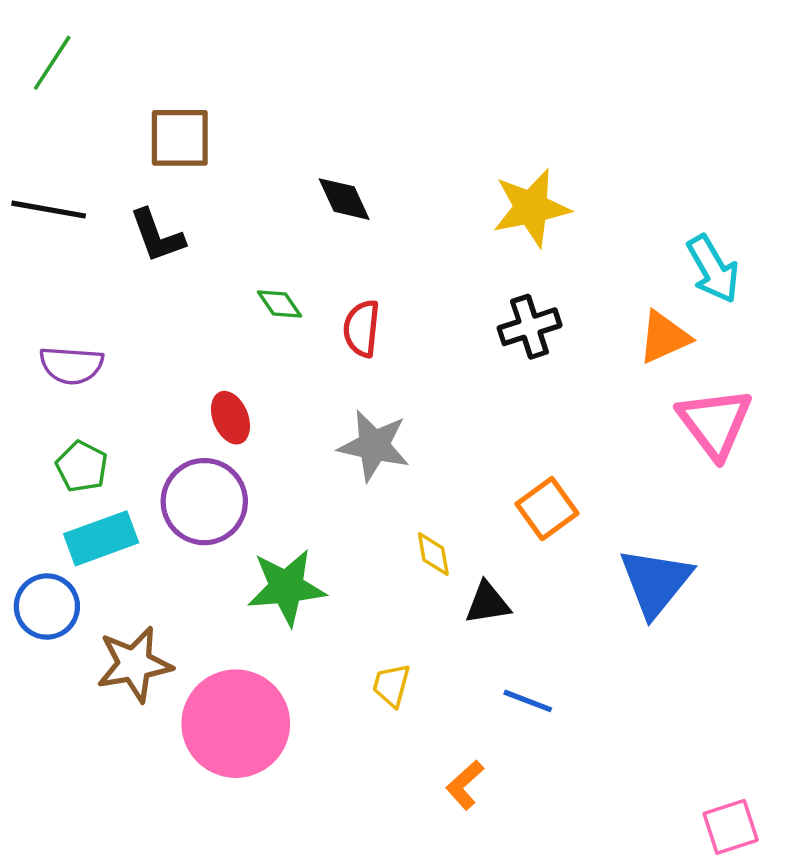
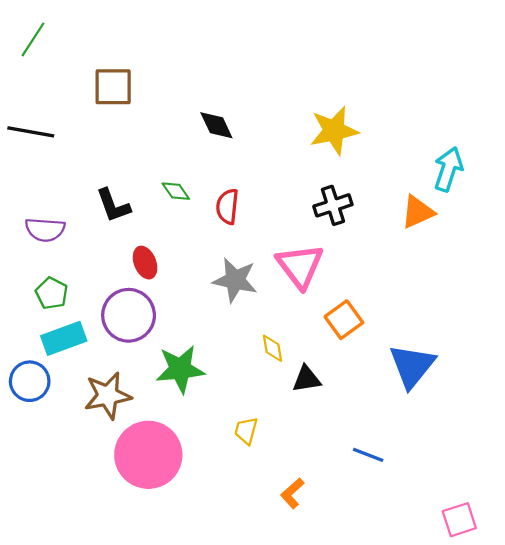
black L-shape: (157, 236) -> (113, 205), moved
cyan arrow: (713, 269) -> (448, 169), turned -132
pink triangle: (715, 423) -> (300, 266), moved
brown star: (134, 664) -> (108, 395), moved
blue line: (528, 701) -> (368, 455), moved

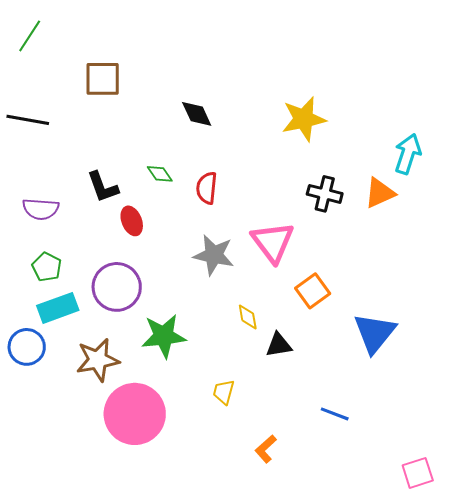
black cross: (333, 205) -> (325, 194), moved, turned 32
red ellipse: (145, 263) -> (132, 221), moved

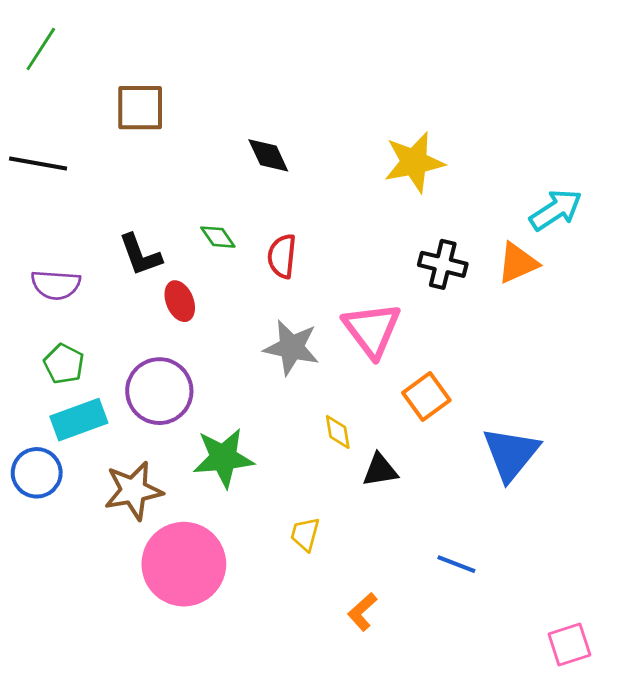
cyan arrow: (408, 154) -> (556, 210), turned 39

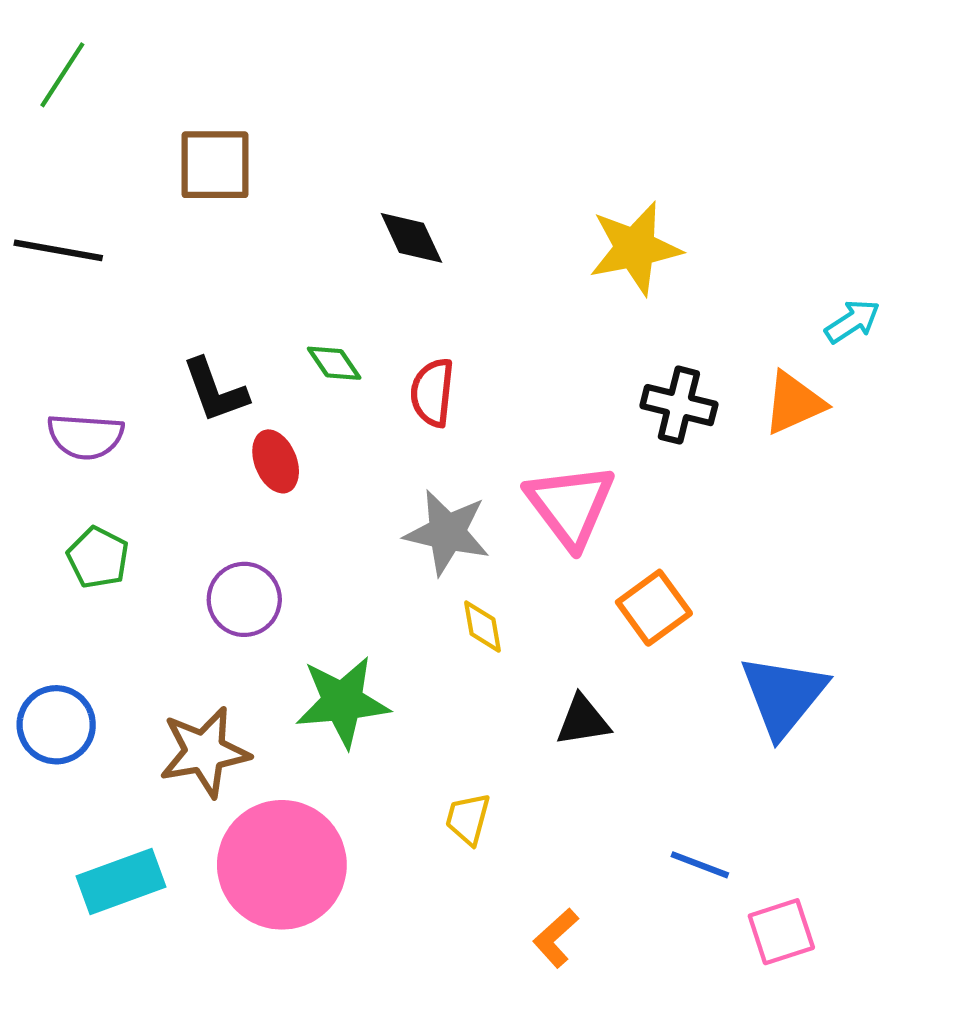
cyan arrow: (556, 210) -> (852, 321), size x0.7
purple circle: (159, 391) -> (244, 599), size x0.7
cyan rectangle: (79, 420) -> (121, 882), moved
yellow diamond: (338, 432) -> (483, 627), moved
pink square: (569, 645) -> (781, 932), moved

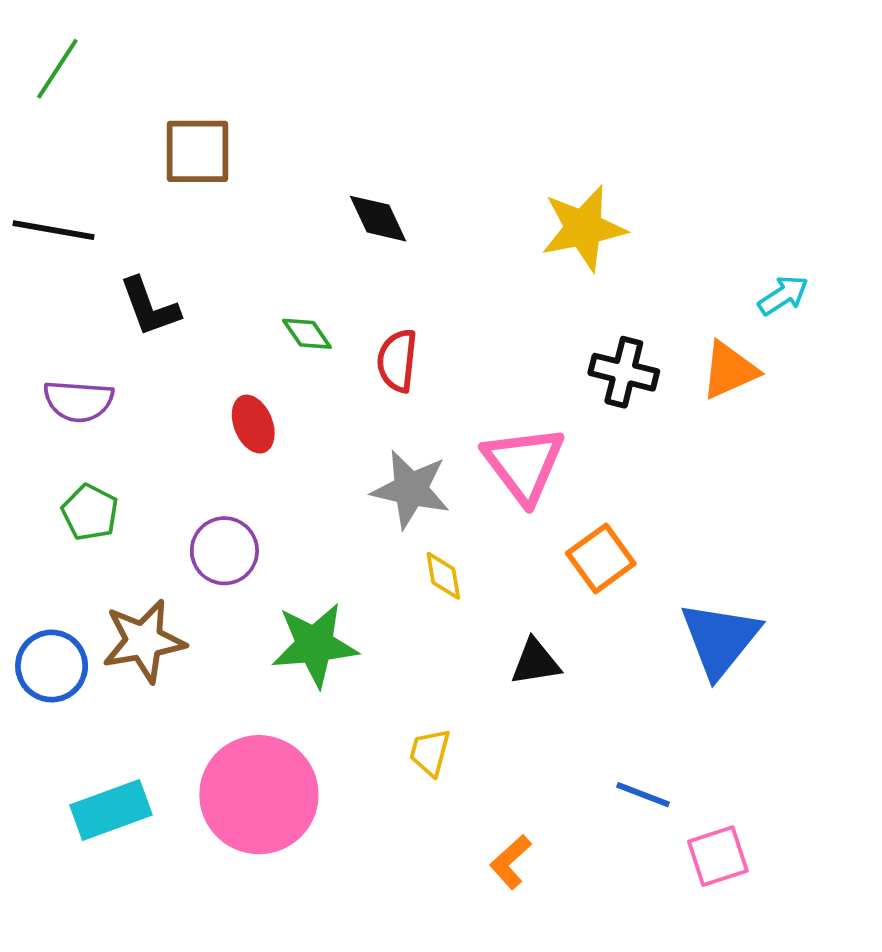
black L-shape: (215, 390) -> (149, 307), moved
brown star: (205, 752) -> (144, 641), moved

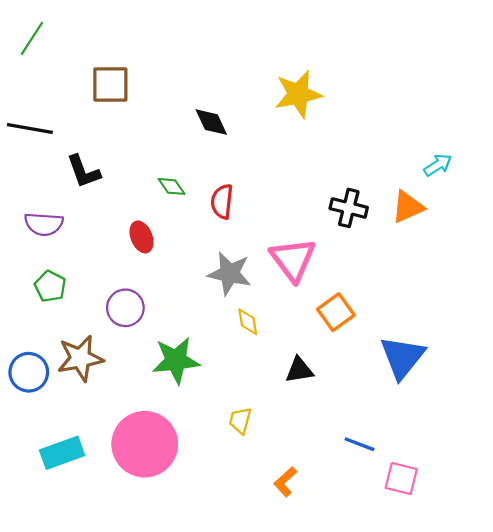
yellow star: (583, 228) -> (298, 94), moved
pink square: (718, 856) -> (401, 479), turned 32

